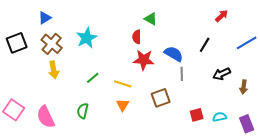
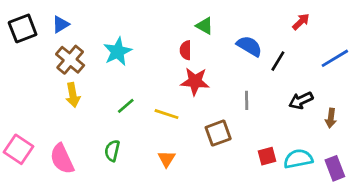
black square: (17, 43) -> (23, 28), moved
blue semicircle: (174, 54) -> (249, 46), moved
orange triangle: (123, 105) -> (167, 159), moved
cyan semicircle: (220, 117) -> (298, 159), size x1.5

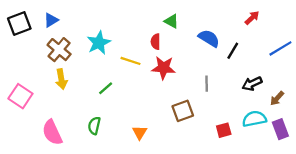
yellow line: (167, 114) -> (131, 61), moved
brown arrow: (331, 118) -> (277, 98), turned 35
pink square: (19, 149) -> (20, 96), moved
cyan semicircle: (298, 159) -> (254, 119), moved
purple rectangle: (335, 168) -> (280, 129), moved

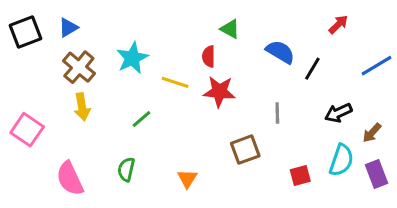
cyan semicircle: (254, 119) -> (341, 160), turned 120

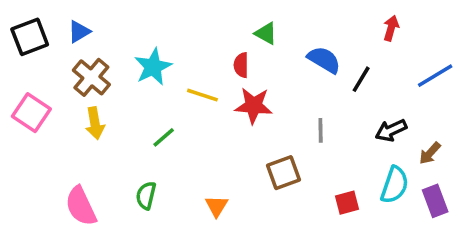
red arrow: (338, 24) -> (391, 28), turned -30
pink square: (27, 130) -> (31, 113), moved

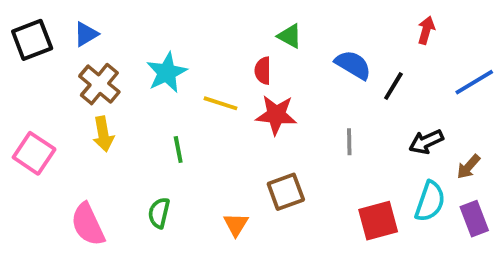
pink square: (31, 113) -> (34, 153), moved
green line: (164, 137) -> (178, 149), turned -60
brown square: (284, 173) -> (286, 192), moved
red square: (347, 203) -> (378, 221), size x1.5

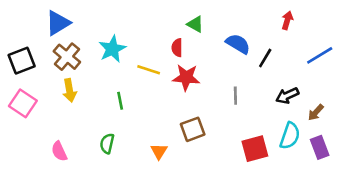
blue triangle: (86, 34) -> (58, 23), size x1.5
black square: (32, 40) -> (22, 61), moved
pink semicircle: (88, 224) -> (59, 151), size x0.7

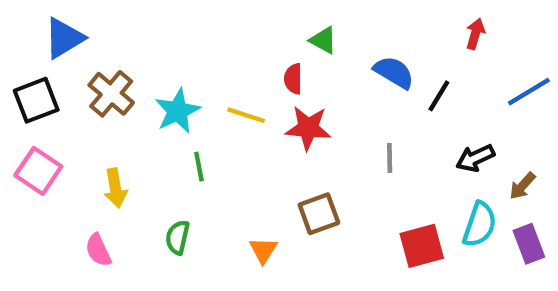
blue triangle: (58, 23) -> (64, 38), moved
cyan star: (112, 49) -> (178, 111), moved
yellow arrow: (70, 90) -> (115, 188), moved

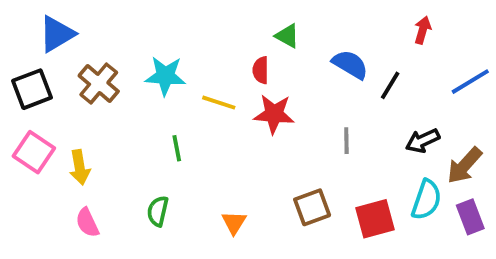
cyan star: (178, 111) -> (165, 76), moved, turned 30
brown arrow: (522, 186) -> (465, 165), size x1.5
yellow arrow: (115, 188) -> (80, 167), moved
brown square: (319, 214) -> (312, 207), moved

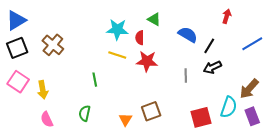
blue triangle: (57, 34) -> (16, 20), moved
cyan star: (165, 76) -> (117, 29), moved
black arrow: (423, 141) -> (212, 67), moved
brown square: (312, 207) -> (151, 111), moved

